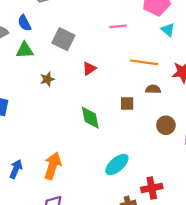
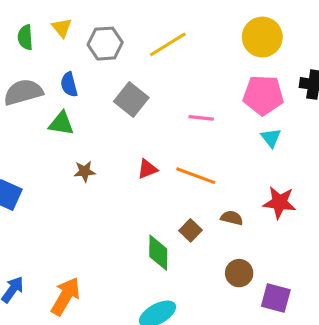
gray square: (63, 39) -> (131, 99), moved
orange line: (144, 62) -> (196, 176), moved
brown square: (127, 104) -> (191, 230), turned 32
green diamond: (90, 118) -> (158, 253), moved

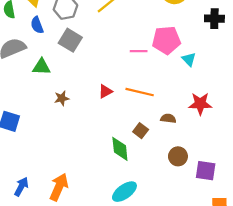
blue semicircle: (69, 85) -> (37, 25), moved
pink pentagon: (263, 95) -> (166, 40), moved
gray square: (131, 99) -> (70, 40), moved

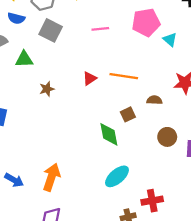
blue semicircle: (37, 25) -> (16, 18), turned -49
pink line: (139, 51) -> (100, 29), moved
brown square: (141, 131) -> (128, 114), turned 32
blue arrow: (21, 187) -> (14, 180), turned 96

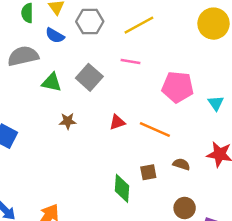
pink pentagon: (146, 22) -> (178, 87), moved
pink line: (100, 29) -> (130, 61), moved
gray square: (51, 30) -> (89, 77), moved

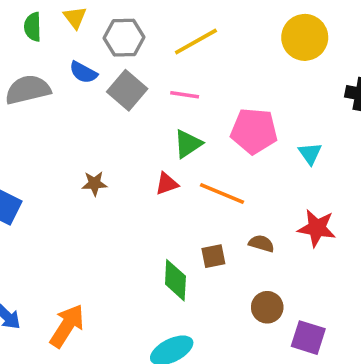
blue semicircle: (55, 36) -> (83, 72), moved
gray square: (89, 77) -> (127, 90), moved
green triangle: (52, 82) -> (188, 144), moved, turned -45

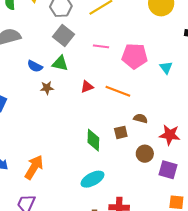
blue semicircle: (83, 72) -> (35, 66), moved
pink line: (185, 95) -> (101, 46), moved
green triangle: (188, 144) -> (60, 63), moved, turned 48
red star: (317, 228) -> (170, 135), moved
brown square: (213, 256) -> (121, 132), moved

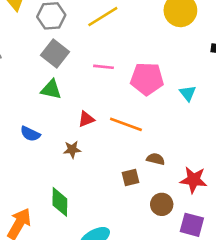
blue semicircle: (35, 66) -> (30, 134), moved
brown star: (47, 88) -> (72, 150), moved
green diamond: (93, 140) -> (60, 202), moved

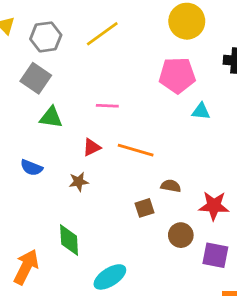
gray square: (55, 53) -> (36, 78), moved
pink line: (104, 67) -> (107, 106), moved
pink pentagon: (147, 79) -> (177, 75), moved
cyan triangle: (188, 93) -> (201, 111), turned -42

